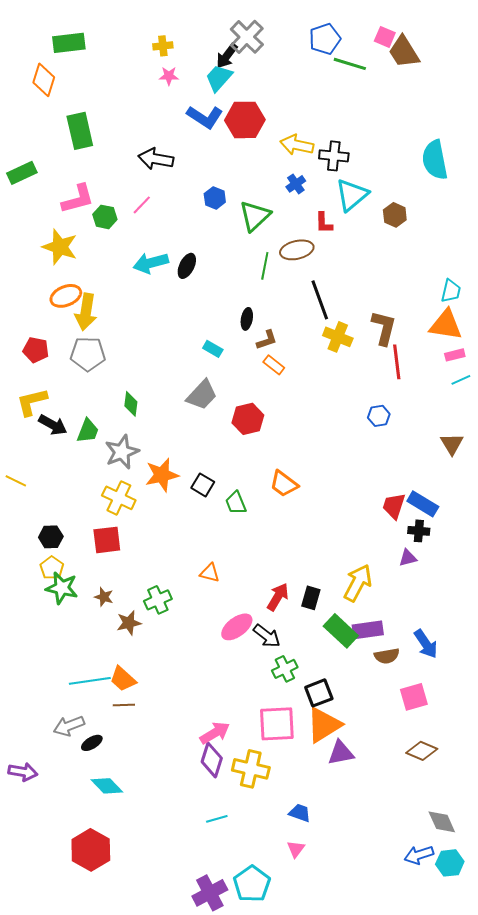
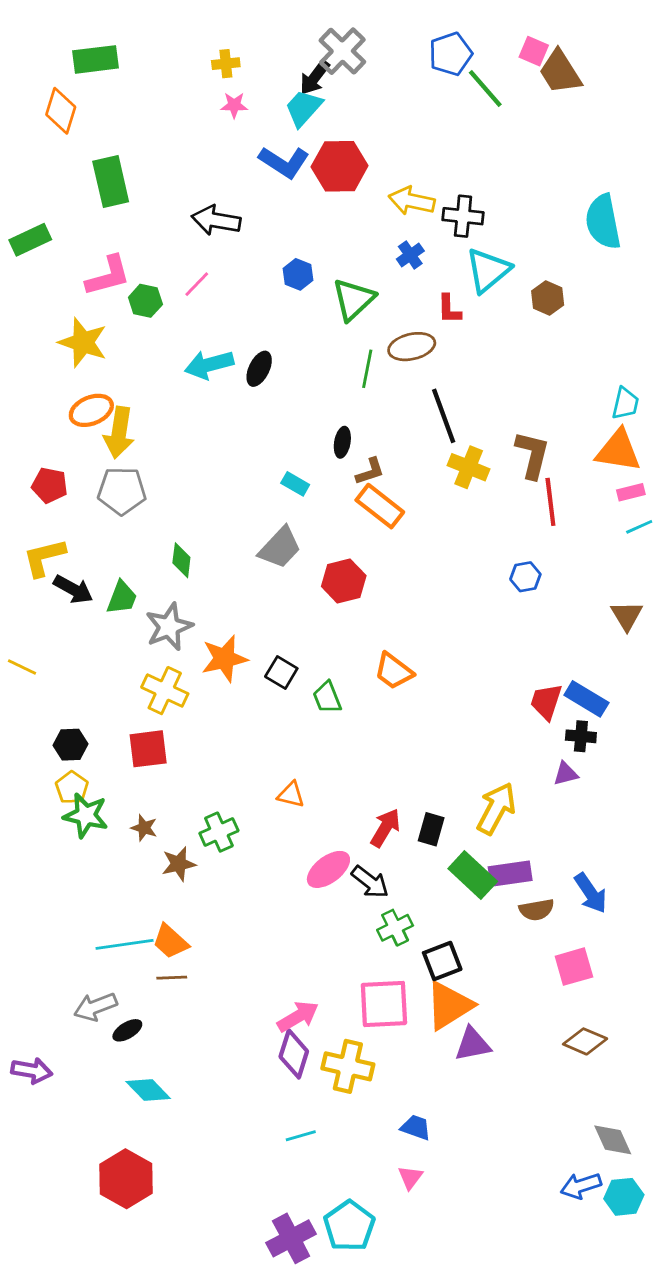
green line: (350, 64) -> (485, 89), turned 32
orange rectangle: (274, 365) -> (380, 506), size x1.6

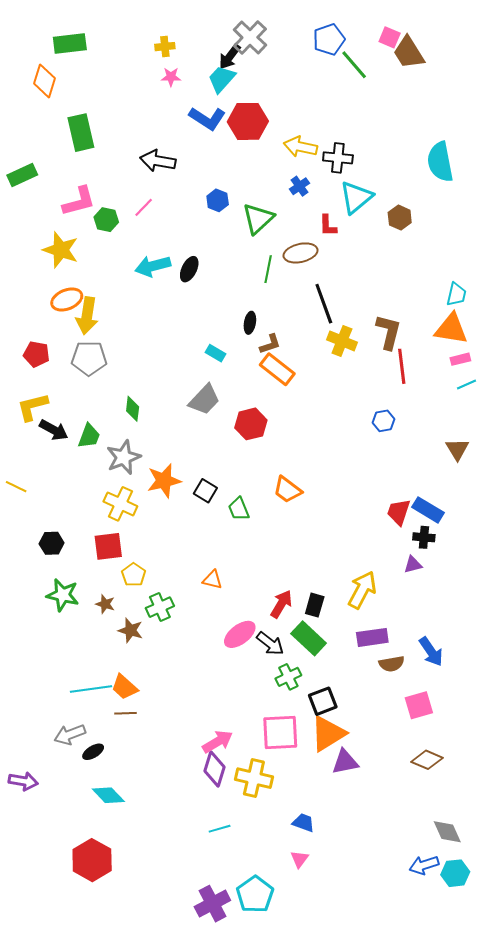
yellow pentagon: (72, 788) -> (134, 575), moved
brown star: (179, 864) -> (131, 630), turned 30
green rectangle: (473, 875) -> (309, 638), moved

